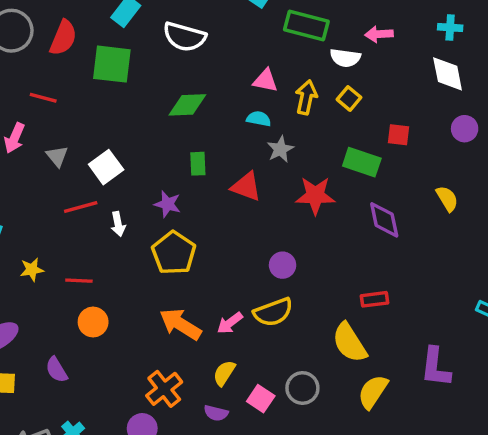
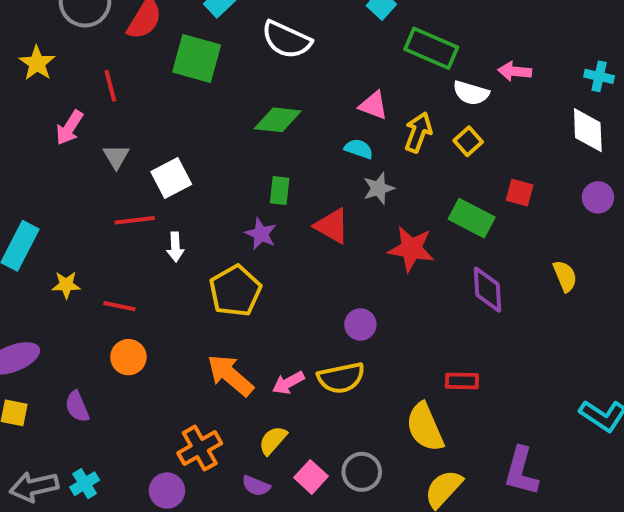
red line: (43, 98) -> (110, 86), turned 52
purple star: (168, 204) -> (261, 234), moved

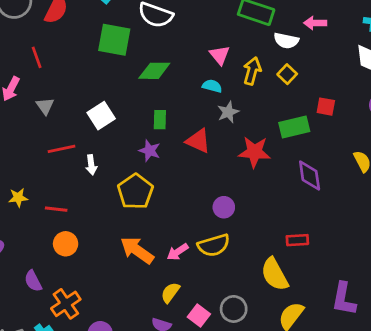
green square: (197, 59) -> (114, 40), moved
pink triangle: (373, 105) -> (220, 55), turned 35
white square: (171, 178) -> (101, 116), moved
green rectangle: (472, 218) -> (294, 127), turned -36
orange cross: (200, 448) -> (66, 304), moved

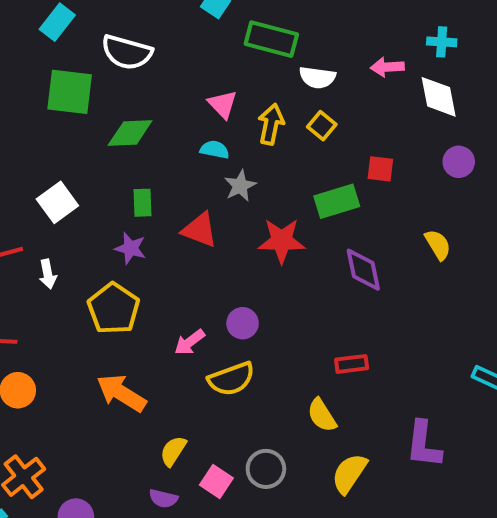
pink arrow: (315, 23) -> (387, 67), moved
pink arrow: (178, 252) -> (190, 342), moved
yellow semicircle: (275, 274) -> (322, 415), size x0.7

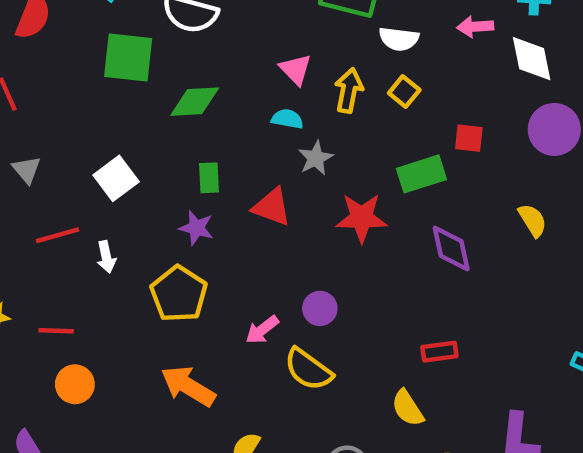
purple circle: (459, 162) -> (554, 129), size x1.5
yellow semicircle: (231, 379) -> (308, 369), turned 57

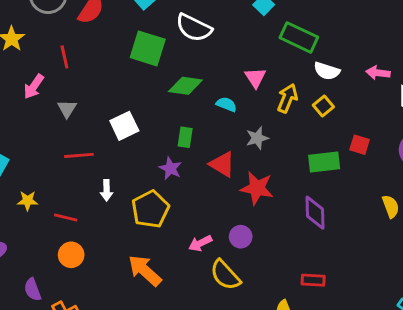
cyan semicircle: (287, 119) -> (226, 104), moved
red star: (362, 218) -> (257, 188), moved
purple diamond: (451, 249) -> (315, 213), moved
white arrow: (106, 257) -> (107, 190), moved

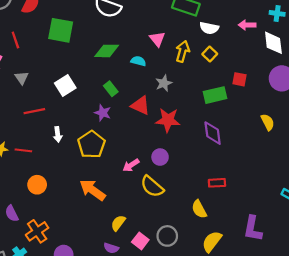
green square: (148, 48) -> (61, 30), moved
green rectangle: (185, 137) -> (111, 89), turned -40
red line: (66, 218) -> (23, 150), moved

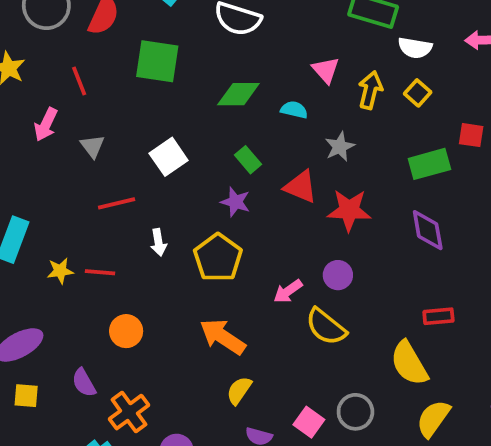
yellow semicircle: (199, 209) -> (409, 363), size x1.4
yellow semicircle: (118, 223) -> (239, 390), moved

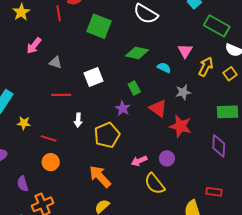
red line: (79, 81) -> (59, 13), moved
gray triangle: (92, 146) -> (55, 62), turned -48
red line: (100, 272) -> (49, 138), moved

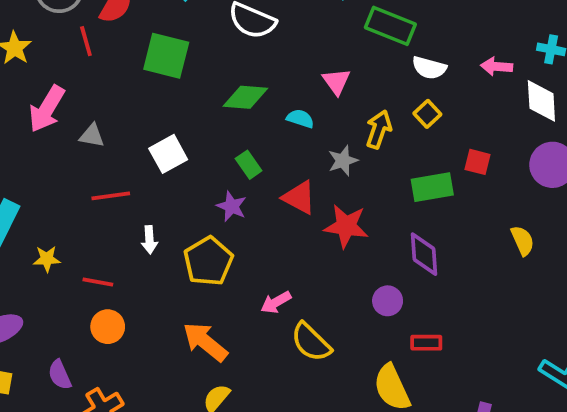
pink arrow: (34, 46) -> (47, 109), size x1.4
yellow arrow: (206, 67) -> (379, 129), moved
purple circle: (167, 158) -> (388, 301), moved

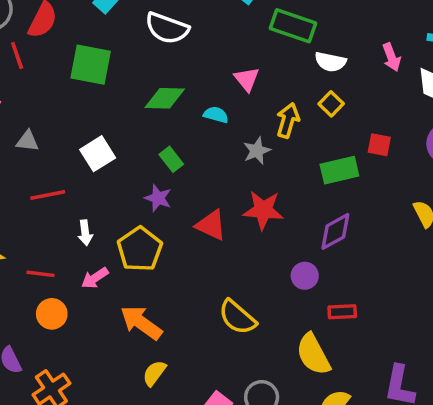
pink arrow: (497, 67) -> (392, 57), turned -112
red triangle: (299, 197) -> (211, 225), moved
purple diamond: (424, 254) -> (335, 231), turned 69
pink arrow: (276, 302) -> (95, 278), moved

